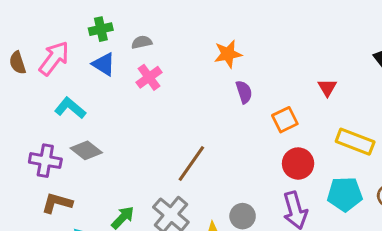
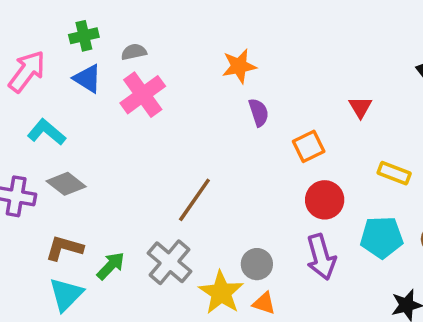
pink cross: (149, 77) -> (143, 95), size x1.4
yellow rectangle: (355, 142) -> (394, 173), size x0.7
brown L-shape: (57, 203) -> (64, 248), moved

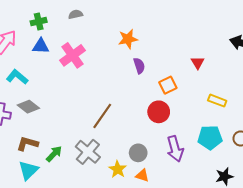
gray semicircle: (134, 52) -> (76, 14), moved
blue triangle: (87, 79) -> (41, 46), turned -30
red circle: (325, 200) -> (159, 112), moved
yellow star: (221, 293) -> (118, 169), size x0.7

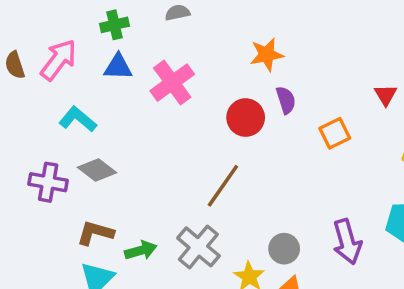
red circle: (159, 112) -> (246, 118), moved
green arrow: (54, 154) -> (141, 250), turned 30

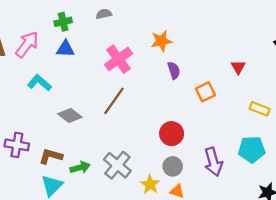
pink cross: (172, 83) -> (118, 59), moved
red circle: (246, 118) -> (172, 134), moved
gray diamond: (97, 170) -> (70, 116), moved
purple cross: (48, 182) -> (17, 145), moved
brown line: (223, 186) -> (114, 101), moved

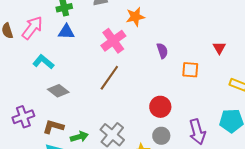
orange star: (161, 41) -> (135, 17), moved
orange square: (205, 92) -> (190, 70), turned 30
gray diamond: (70, 116) -> (58, 91), moved
purple cross: (17, 145) -> (23, 117), turned -30

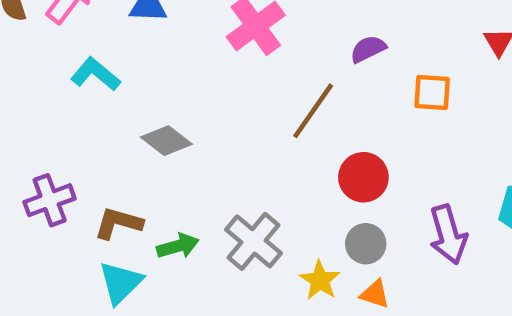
purple semicircle: (162, 51) -> (368, 49), turned -98
brown line: (109, 78) -> (313, 111), moved
gray diamond: (58, 91) -> (166, 141), moved

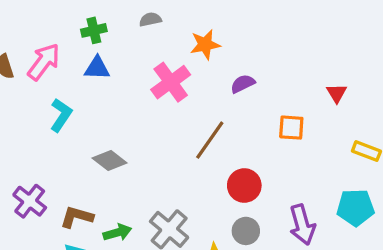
purple semicircle: (368, 49) -> (243, 84), moved
cyan L-shape: (95, 74) -> (61, 115), turned 84
purple cross: (50, 200) -> (30, 201), turned -32

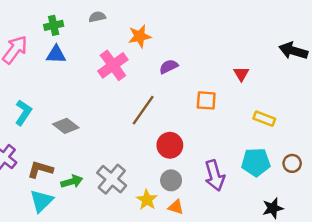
cyan L-shape: (61, 115) -> (23, 113), moved

